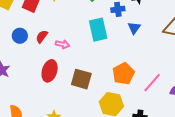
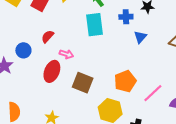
cyan rectangle: (98, 30) -> (95, 25), moved
blue circle: (20, 36) -> (23, 50), moved
pink arrow: (63, 44) -> (66, 54), moved

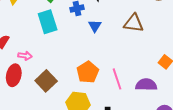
brown square: (83, 83) -> (46, 81), turned 35
pink line: (153, 93) -> (117, 79), turned -55

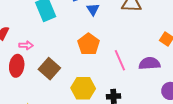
orange pentagon: (88, 72) -> (88, 44), moved

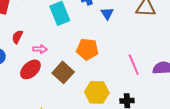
orange pentagon: (88, 44) -> (87, 49), moved, turned -30
red ellipse: (17, 66) -> (30, 69), turned 40

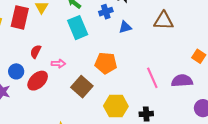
blue triangle: (107, 14) -> (125, 27), turned 48
red ellipse: (30, 69) -> (38, 81), moved

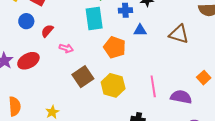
orange pentagon: (106, 63) -> (115, 47), moved
blue circle: (16, 71) -> (26, 21), moved
red ellipse: (38, 81) -> (28, 61), moved
yellow hexagon: (116, 106) -> (113, 85), moved

